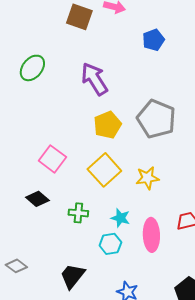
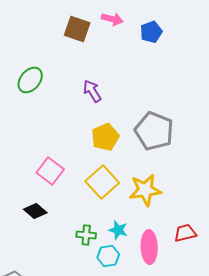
blue pentagon: (153, 40) -> (151, 32), moved
purple arrow: (94, 79) -> (92, 91), size x0.7
yellow star: (147, 178) -> (145, 190), size x1.4
green cross: (78, 213) -> (86, 235), moved

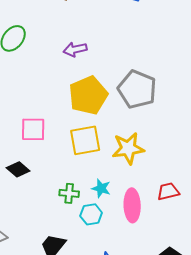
purple arrow: (92, 91) -> (75, 49), turned -70
yellow pentagon: (105, 137) -> (88, 95), size x1.4
pink square: (50, 171) -> (33, 129), turned -36
yellow square: (102, 182) -> (85, 140), turned 32

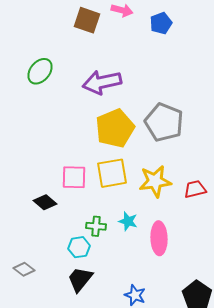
purple arrow: (75, 49) -> (102, 82), size x1.6
pink square: (33, 129) -> (74, 177), moved
red trapezoid: (168, 191) -> (195, 189), moved
cyan hexagon: (91, 214) -> (79, 247), moved

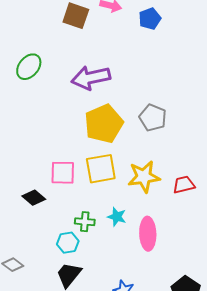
gray pentagon: (164, 122) -> (153, 118), size x0.7

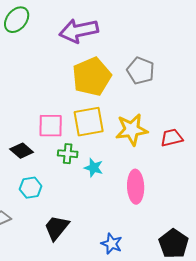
cyan star: (117, 217) -> (94, 168), moved
green cross: (85, 222) -> (68, 154), moved
cyan hexagon: (68, 243) -> (31, 188), moved

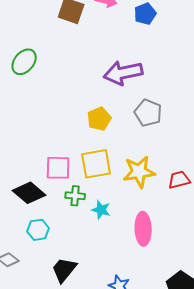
purple arrow: (79, 31) -> (123, 73), moved
yellow pentagon: (92, 77) -> (99, 119), size x0.6
black diamond: (22, 151) -> (29, 193), size x1.4

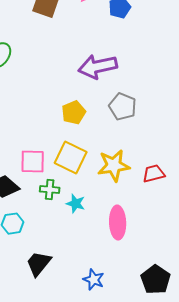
yellow square: (96, 164) -> (71, 158), turned 36

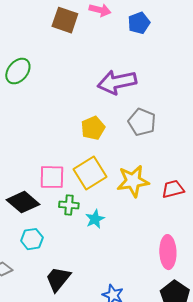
yellow square: (71, 158) -> (90, 173), turned 32
cyan star: (76, 204) -> (95, 219), turned 30
pink ellipse: (118, 223) -> (168, 252), moved

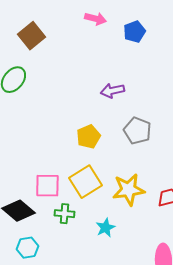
brown square: (65, 20) -> (31, 36), moved, turned 32
purple arrow: (117, 82) -> (112, 91), size x0.6
cyan star: (95, 219) -> (105, 228), moved

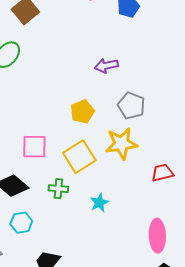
pink square: (47, 186) -> (34, 147), moved
yellow star: (128, 190) -> (121, 144), moved

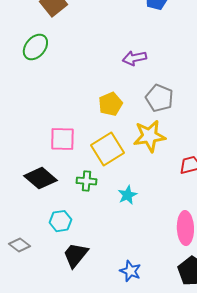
cyan hexagon: (21, 223) -> (60, 221), moved

